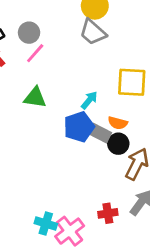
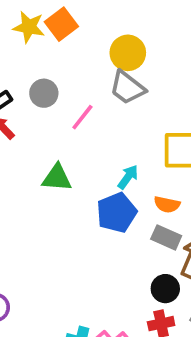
pink line: (35, 53) -> (82, 117), moved
gray rectangle: (100, 133) -> (166, 237), moved
black circle: (118, 144) -> (165, 289), moved

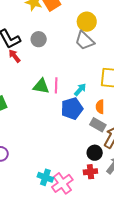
pink line: (82, 117) -> (56, 85), moved, turned -42
orange semicircle: (167, 204) -> (100, 107), turned 72

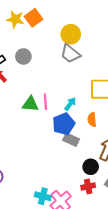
gray rectangle: (98, 125) -> (71, 140), moved

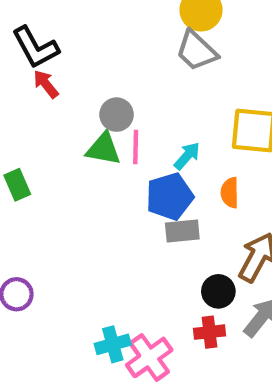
gray circle: (23, 56) -> (117, 115), moved
gray rectangle: (71, 140) -> (182, 231), turned -35
cyan cross: (43, 196) -> (113, 344), turned -35

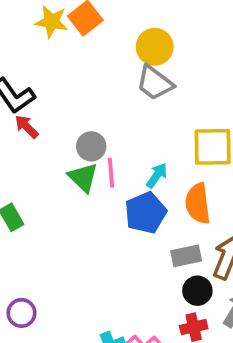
green triangle: (103, 149) -> (83, 178), turned 40
orange semicircle: (230, 193) -> (198, 203), size x1.5
gray rectangle: (182, 231) -> (186, 256), moved

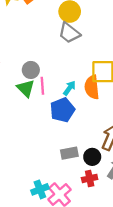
orange semicircle: (198, 203) -> (92, 87), moved
gray rectangle: (186, 256) -> (69, 153), moved

